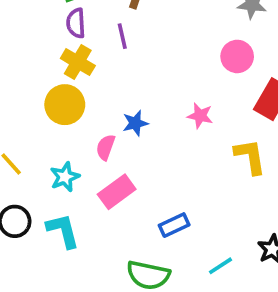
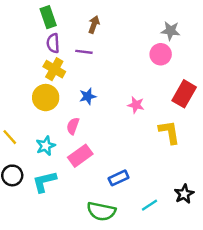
purple line: (122, 36) -> (84, 52), turned -70
pink circle: (237, 56) -> (161, 54), moved
blue star: (135, 123) -> (88, 96), moved
cyan L-shape: (63, 231) -> (44, 182), turned -90

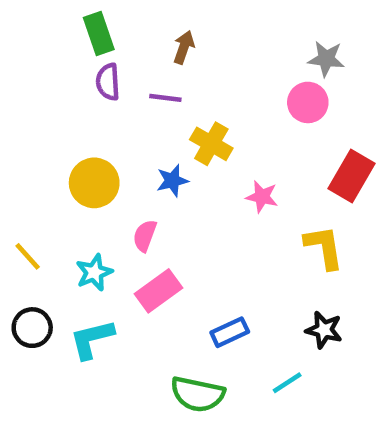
yellow cross: (54, 69) -> (211, 144), moved
black star: (184, 194) -> (324, 330), moved, turned -30

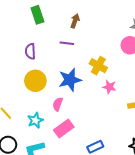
purple semicircle: (108, 82) -> (30, 51), moved
yellow cross: (211, 144) -> (98, 66), moved
blue star: (172, 181) -> (70, 80), size x1.6

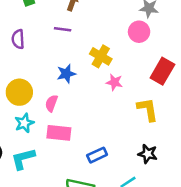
blue star: (70, 80) -> (66, 74), size x0.7
yellow circle: (35, 81) -> (19, 92), moved
pink rectangle: (64, 128) -> (59, 133), turned 42

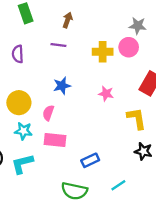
yellow cross: (101, 56) -> (103, 52), moved, turned -30
cyan star: (24, 123) -> (23, 131), turned 30
black star: (148, 154) -> (143, 151), moved

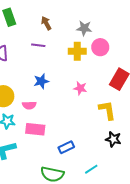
brown arrow: (68, 20) -> (46, 23), turned -48
gray star: (138, 26) -> (84, 28), moved
pink semicircle: (48, 113) -> (29, 105), turned -112

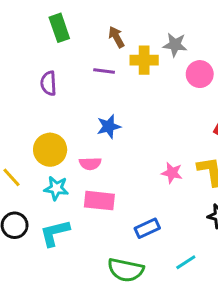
yellow cross: (77, 51) -> (144, 60), moved
pink star: (80, 88) -> (172, 173), moved

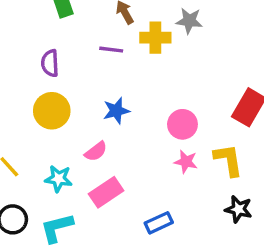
pink circle: (200, 74) -> (182, 124), moved
yellow circle: (50, 150) -> (52, 111), moved
pink semicircle: (90, 164) -> (96, 151), turned -35
pink rectangle: (99, 201) -> (106, 192), turned -40

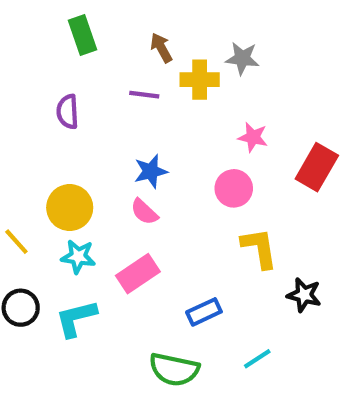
yellow circle: (52, 111) -> (70, 208), moved
pink semicircle: (96, 151) -> (144, 212), moved, turned 80
yellow L-shape: (228, 160) -> (259, 248), moved
pink star: (186, 162) -> (253, 137), moved

